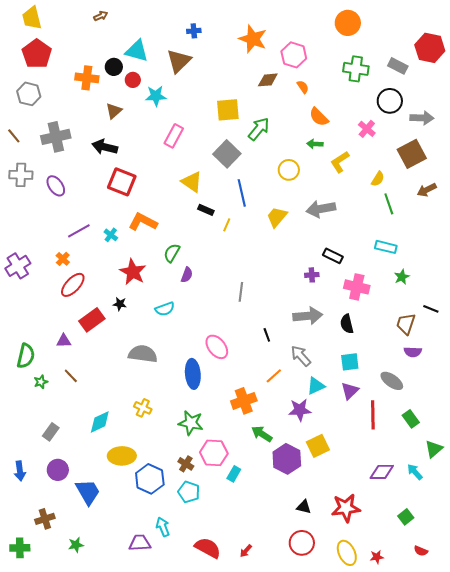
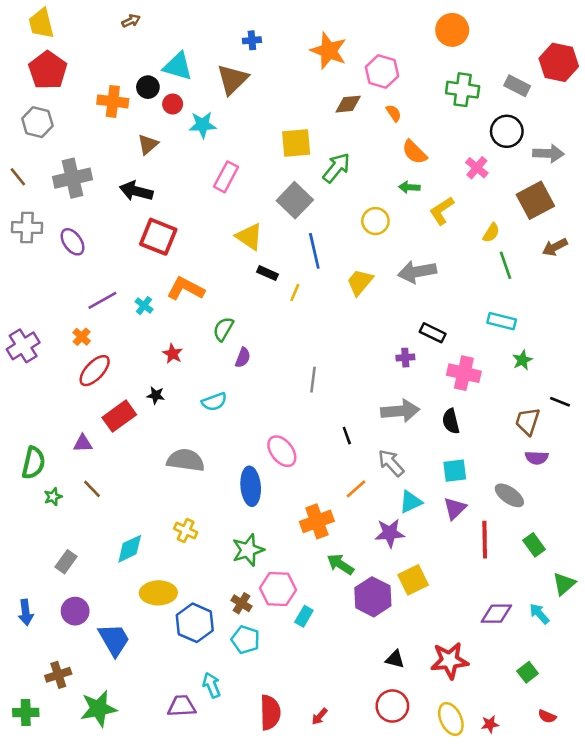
red star: (133, 272) -> (173, 354), size x0.6
green star: (191, 423) -> (248, 550), turned -30
green star: (76, 545) -> (99, 709), size x1.8
red semicircle: (208, 548) -> (270, 713), turned 60

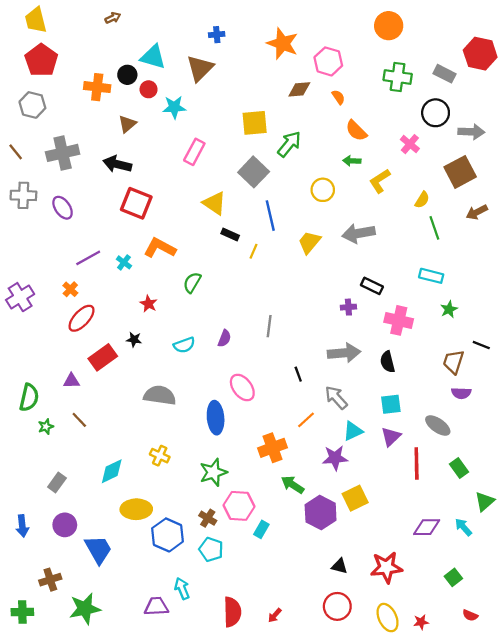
purple semicircle: (243, 358) -> (224, 338), moved

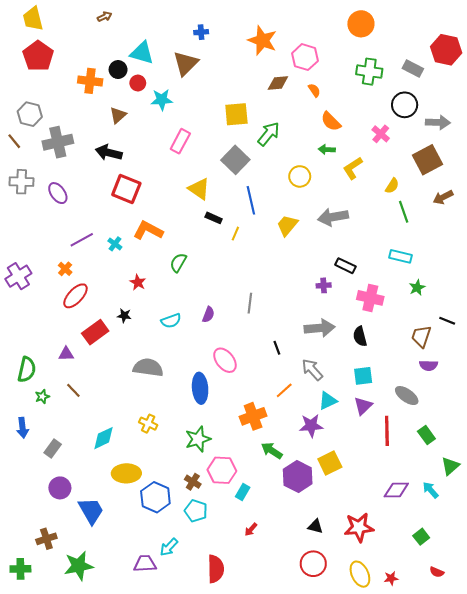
gray hexagon: (32, 105) -> (30, 114), moved
blue arrow: (22, 526) -> (23, 428), moved
cyan arrow: (182, 589) -> (169, 547), turned -114
red arrow: (275, 615) -> (251, 529), moved

